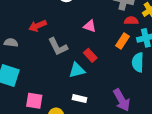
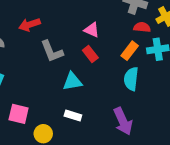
red rectangle: (90, 55) -> (90, 54), moved
cyan semicircle: (138, 62) -> (131, 79), moved

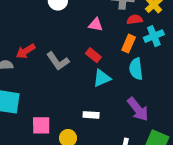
red arrow: (30, 25) -> (26, 51), moved
pink triangle: (92, 30) -> (96, 25), moved
cyan triangle: (72, 81) -> (102, 78), moved

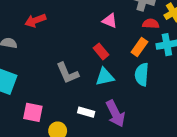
red arrow: (26, 51) -> (35, 20), moved
gray L-shape: (58, 61) -> (68, 73), moved
purple arrow: (138, 109) -> (115, 114), moved

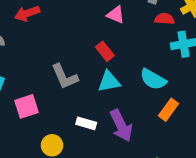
orange rectangle: (139, 47) -> (169, 110), moved
cyan semicircle: (142, 74) -> (153, 79), turned -65
pink square: (33, 112) -> (27, 106), moved, turned -30

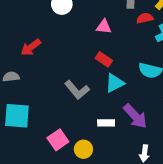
pink square: (27, 106) -> (58, 140), moved

